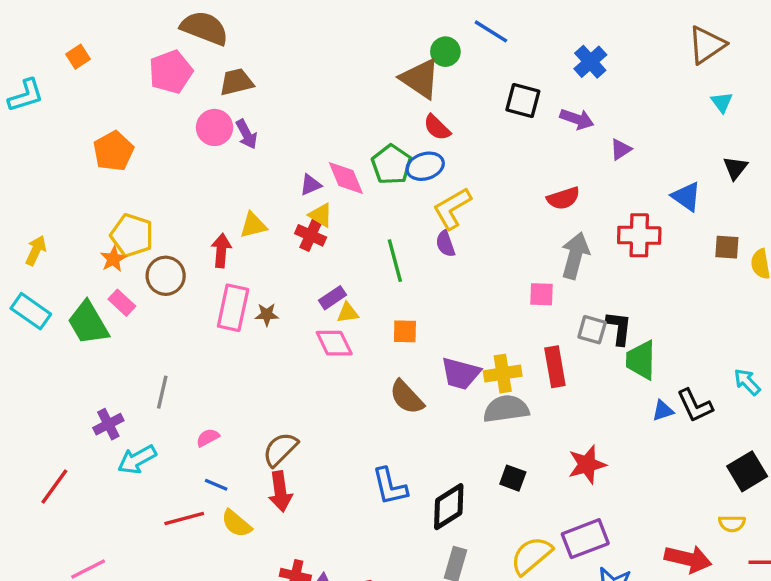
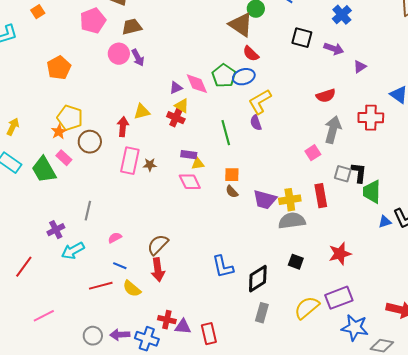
pink square: (541, 294) -> (313, 153), turned -35
purple rectangle: (332, 298) -> (189, 155), turned 42
brown semicircle: (407, 397) -> (232, 192), moved, size x0.6

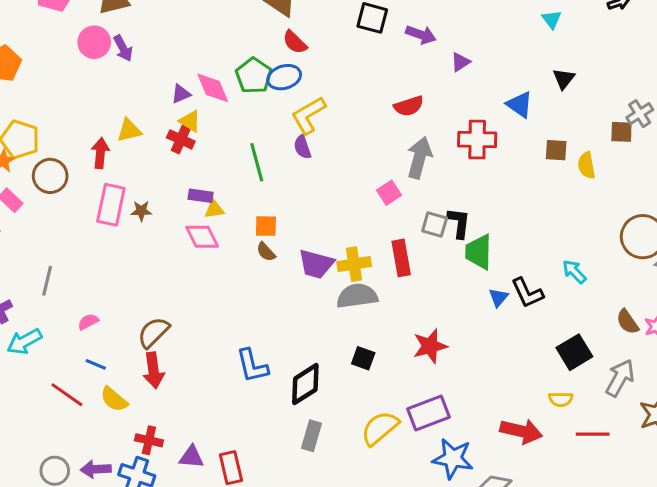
blue triangle: (385, 222) -> (498, 297), turned -32
red line: (101, 286) -> (67, 395), turned 50
red cross: (167, 320) -> (149, 440), moved

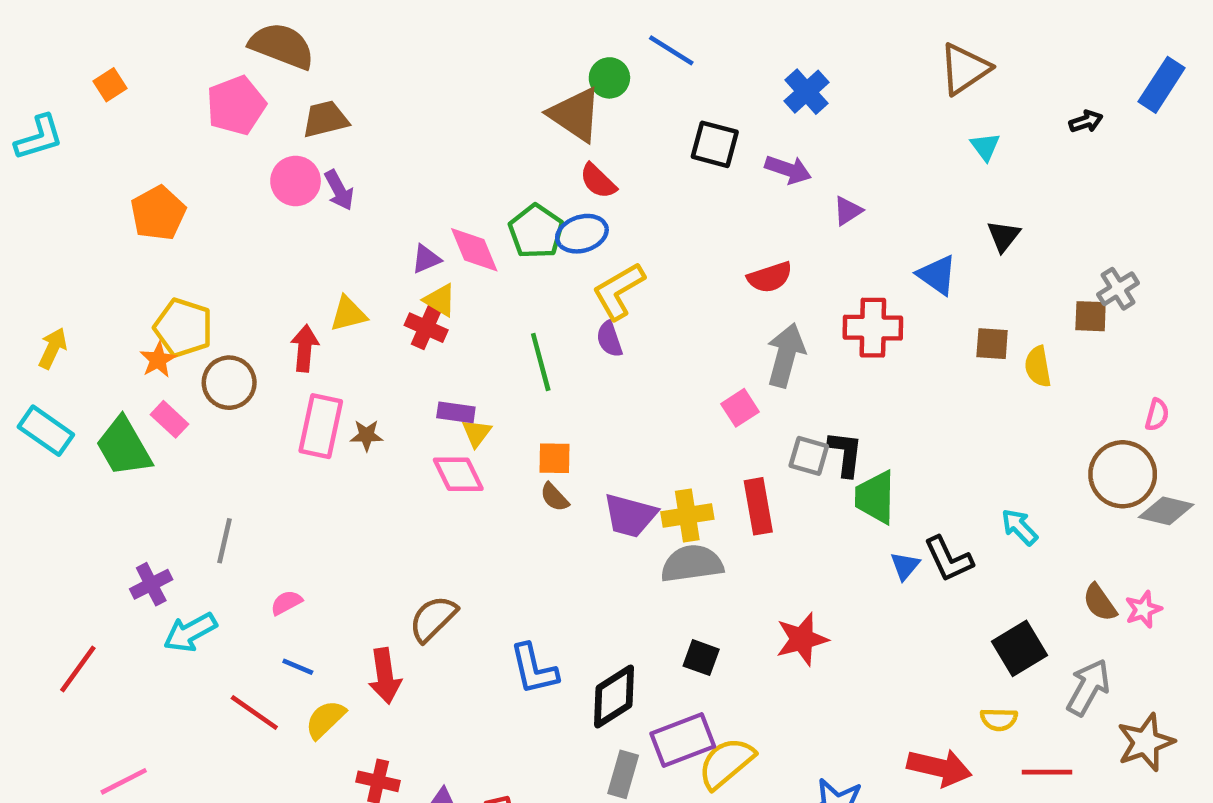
yellow triangle: (214, 209) -> (477, 433), turned -45
brown semicircle: (153, 332) -> (433, 619), moved
yellow semicircle: (114, 399) -> (325, 719), turned 96
purple rectangle: (428, 413) -> (683, 740), moved

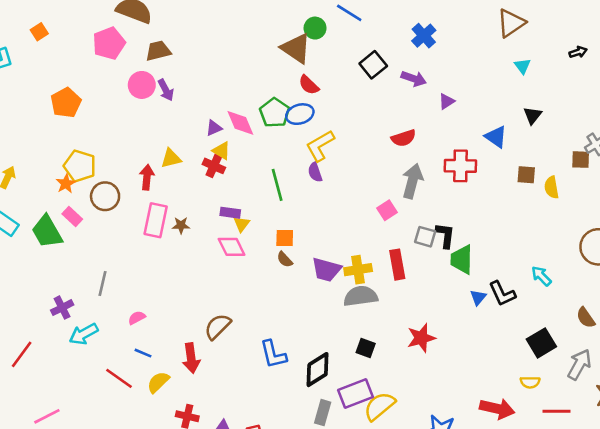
black square: (715, 144) -> (373, 65), turned 36

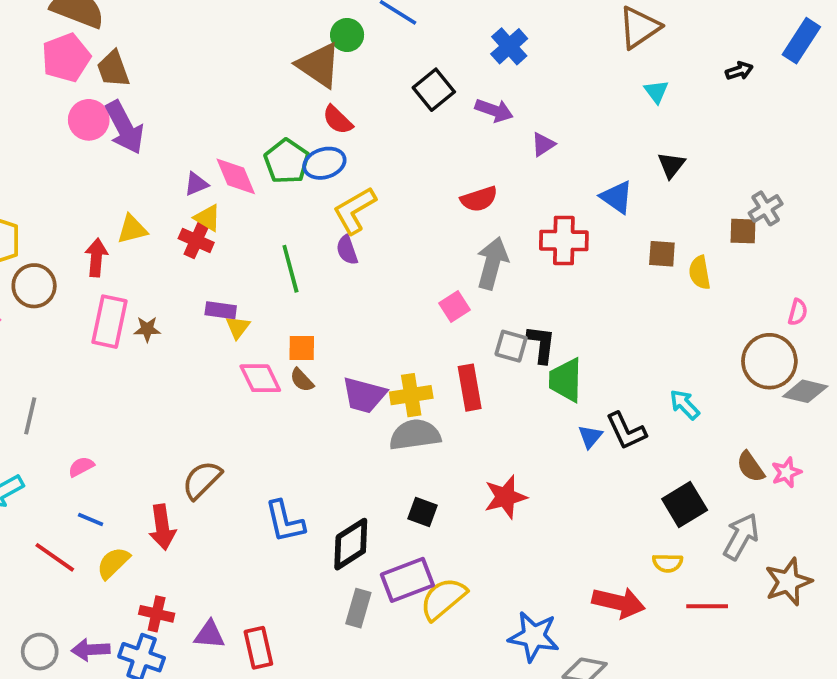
pink pentagon: (109, 43) -> (66, 58), moved
brown trapezoid: (158, 51) -> (113, 69), turned -96
purple arrow: (166, 90) -> (125, 127), size x1.6
pink diamond: (232, 247) -> (260, 378), moved

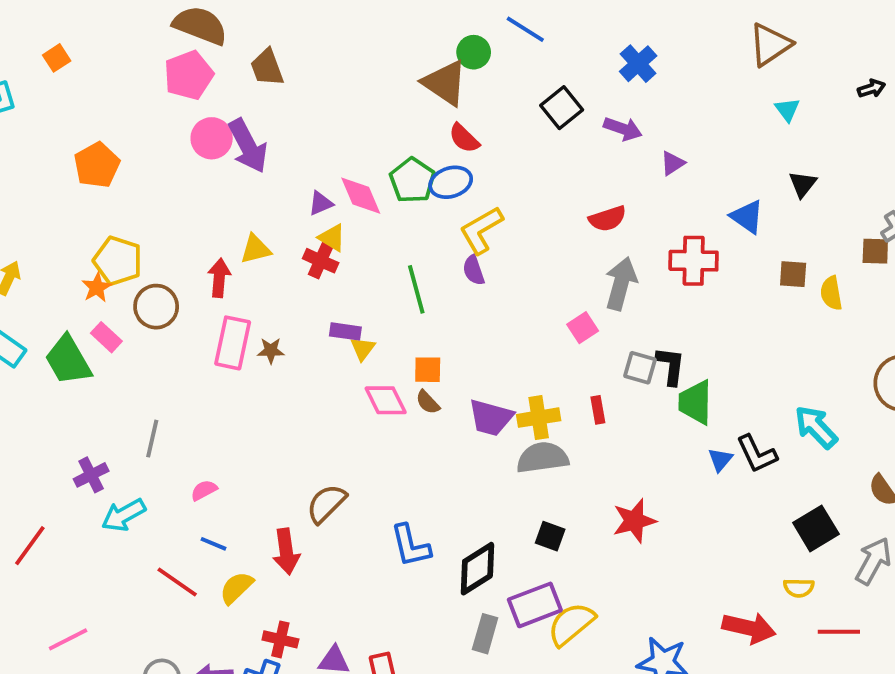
brown trapezoid: (113, 69) -> (267, 68), moved
red rectangle: (470, 388) -> (598, 410), size x0.6
cyan arrow: (685, 405) -> (816, 427), size x1.4

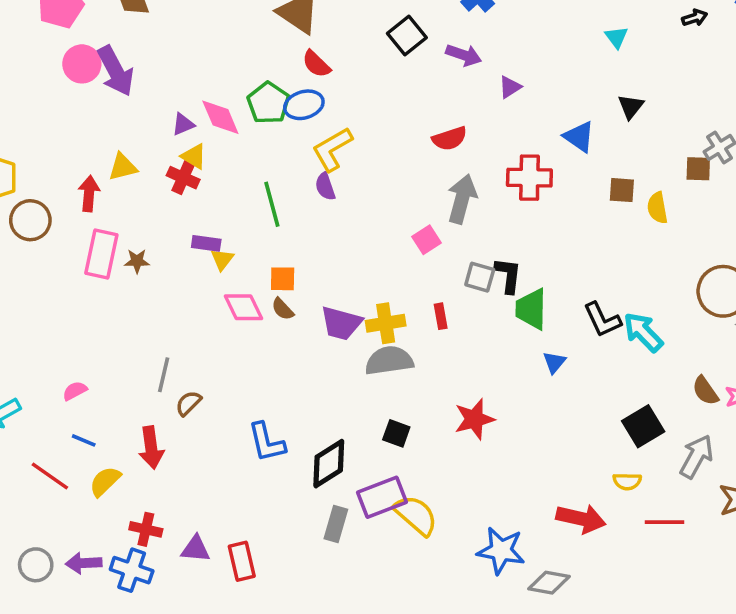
gray line: (152, 439) -> (164, 375), moved
black L-shape: (757, 454) -> (602, 320), moved
brown semicircle: (326, 504) -> (188, 403), size x0.7
yellow semicircle: (571, 624) -> (416, 515), turned 81

